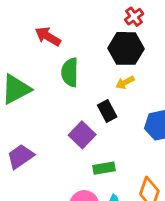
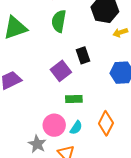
yellow arrow: (125, 82) -> (120, 33), moved

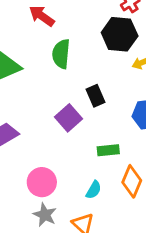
green rectangle: (74, 99) -> (108, 150), moved
pink circle: (54, 125) -> (42, 182), moved

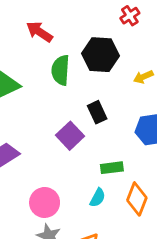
black hexagon: (120, 34) -> (101, 55), moved
cyan semicircle: (94, 190) -> (98, 198), moved

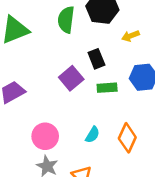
yellow arrow: (143, 77) -> (130, 36), moved
green rectangle: (112, 168) -> (107, 88), moved

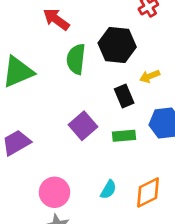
black rectangle: (96, 59) -> (124, 96), moved
orange diamond: (127, 138) -> (148, 192), turned 40

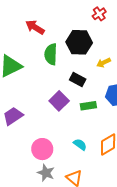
black rectangle: (124, 96) -> (78, 79), moved, turned -35
cyan semicircle: (108, 190) -> (80, 144), turned -80

